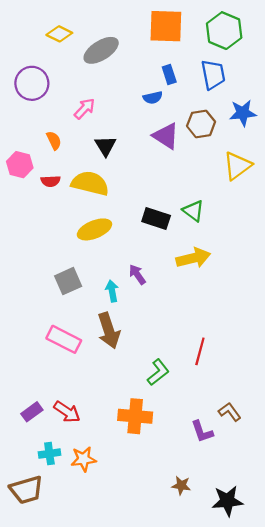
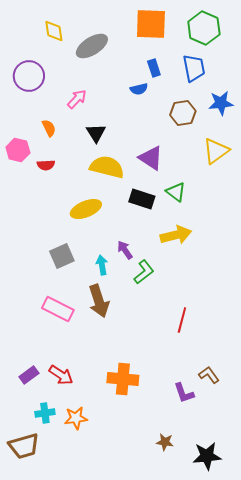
yellow diamond: (59, 34) -> (54, 31), turned 55
purple triangle: (166, 136) -> (151, 158), moved
yellow semicircle: (90, 183) -> (107, 167), moved
green L-shape: (158, 372) -> (144, 272), moved

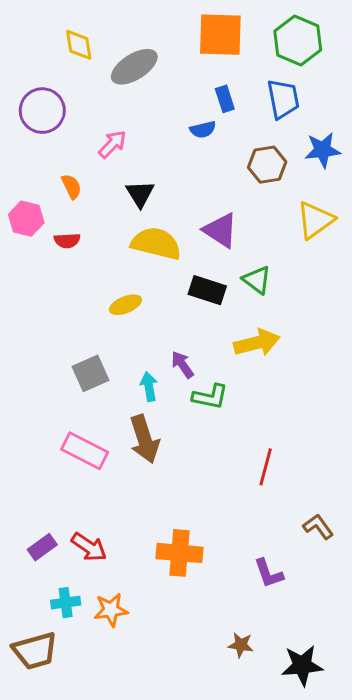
yellow ellipse: (86, 209) -> (125, 305), size x0.7
green L-shape: (144, 272) -> (210, 397), turned 50
brown L-shape: (209, 375) -> (318, 527), moved

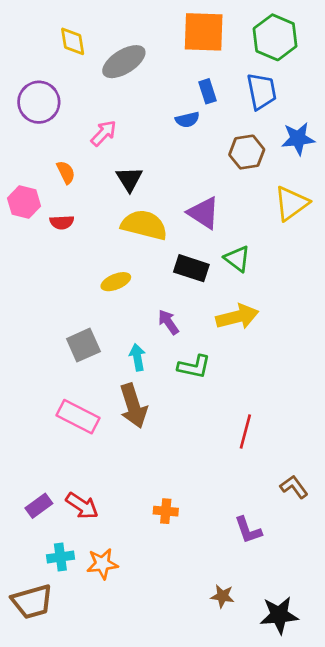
purple arrow: (182, 365) -> (168, 322), moved
orange cross: (180, 553) -> (166, 511), size x0.6

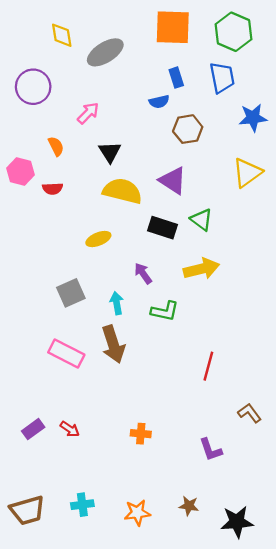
brown hexagon: (247, 152) -> (188, 129), moved
red arrow: (82, 506) -> (70, 429), size x0.7
cyan cross: (60, 557) -> (82, 505), moved
orange star: (102, 564) -> (137, 513), moved

